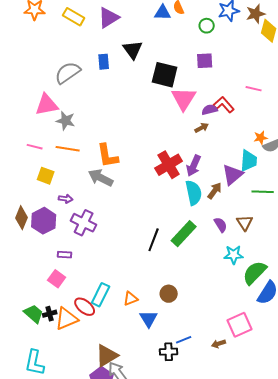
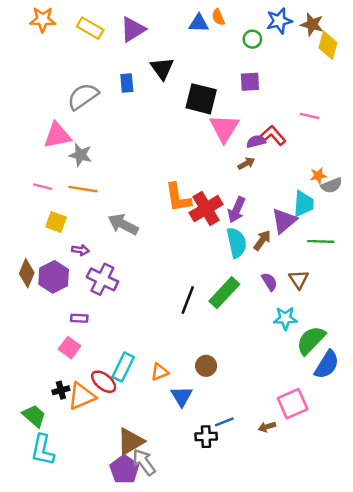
brown star: (256, 14) -> (312, 24), turned 30
orange L-shape: (108, 156) -> (178, 198), moved
green trapezoid: (34, 314) -> (34, 416), moved

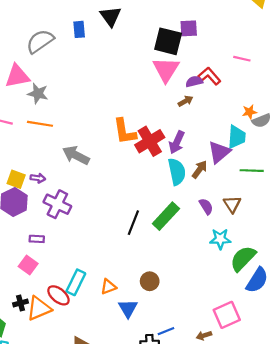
black square: (201, 99) -> (168, 41), moved
yellow square: (56, 222) -> (16, 179), moved

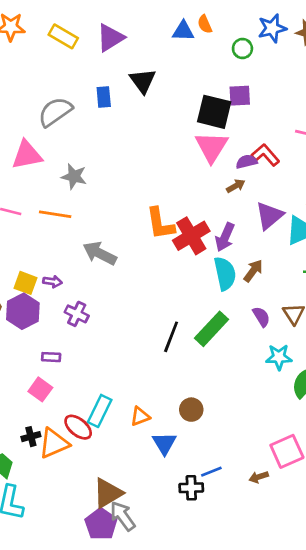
gray star: (38, 93) -> (74, 177), moved
purple triangle: (219, 152) -> (269, 216), moved
purple cross: (57, 204) -> (77, 314), size x0.7

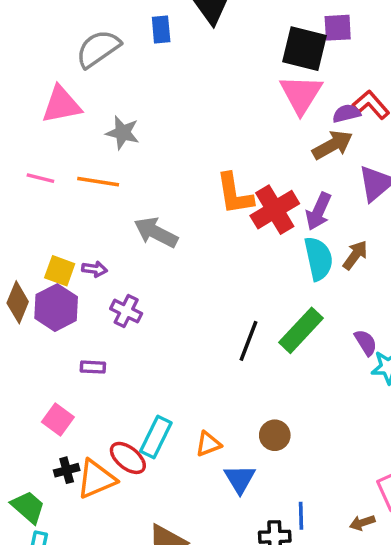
brown arrow: (236, 186) -> (332, 145), size x1.6
purple semicircle: (261, 317) -> (366, 343), moved
pink square: (40, 389) -> (58, 419), moved
blue line: (211, 472) -> (301, 516), turned -70

